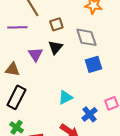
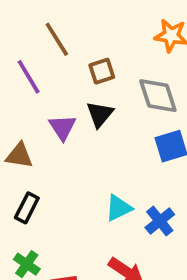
purple line: (17, 27) -> (29, 77), turned 60
black rectangle: (16, 97) -> (27, 208), size x0.7
blue cross: (89, 114) -> (160, 221), moved

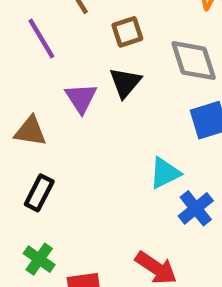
cyan triangle: (119, 208) -> (165, 173), moved

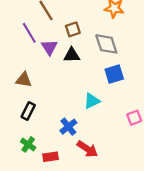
black triangle: (125, 83) -> (72, 55), turned 48
purple triangle: (81, 98) -> (49, 47), moved
blue cross: (196, 208) -> (68, 127), moved

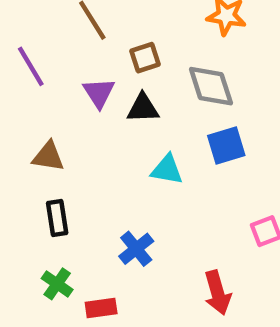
purple line: (29, 33) -> (31, 66), moved
cyan triangle: (92, 101) -> (167, 170), moved, turned 36
black rectangle: (28, 111) -> (57, 218), turned -36
red arrow: (87, 149) -> (218, 293), moved, turned 40

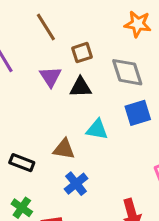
brown triangle: (48, 156) -> (64, 149), moved
black rectangle: (57, 218) -> (22, 163), turned -60

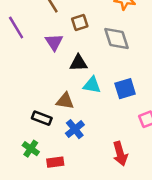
black triangle: (81, 87) -> (78, 63), moved
blue square: (138, 113) -> (125, 89), moved
black rectangle: (22, 163) -> (42, 118), moved

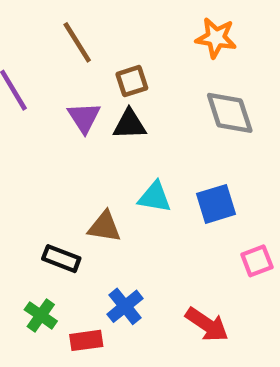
gray diamond: (116, 38) -> (230, 113), moved
black triangle: (78, 63) -> (130, 124), moved
blue cross: (75, 129) -> (125, 306), moved
red arrow: (120, 154) -> (207, 325), turned -40

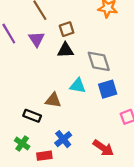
gray diamond: (230, 113) -> (99, 61), moved
purple triangle: (84, 117) -> (37, 39), moved

